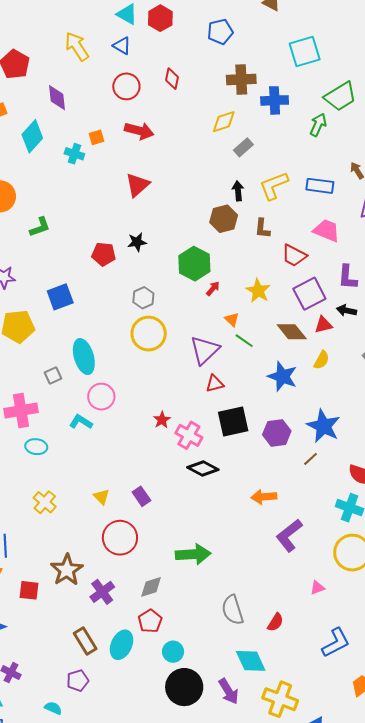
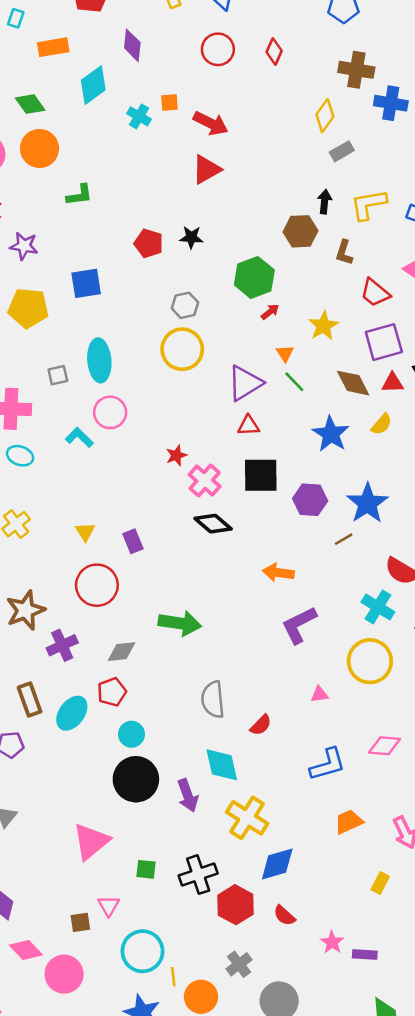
yellow diamond: (224, 122) -> (325, 116), turned -48
red arrow: (139, 131) -> (211, 123), moved

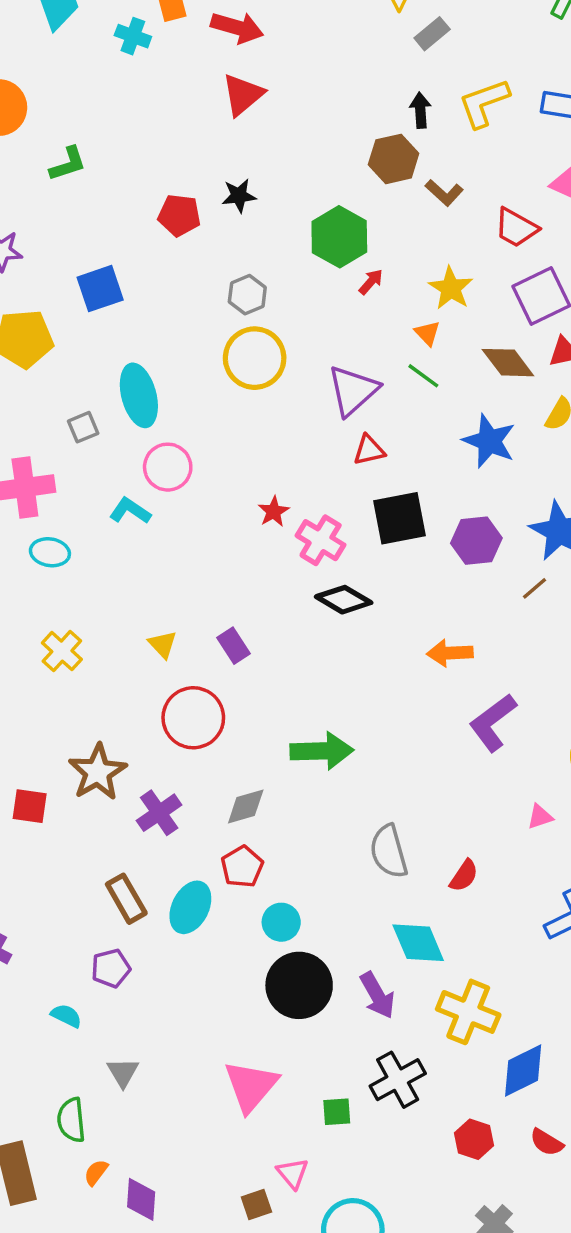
brown L-shape: (344, 253) -> (444, 193), moved, turned -55
orange triangle: (285, 353) -> (427, 333), moved
black cross: (198, 875) -> (398, 1080), moved
red hexagon: (236, 905) -> (474, 1139), size x0.7

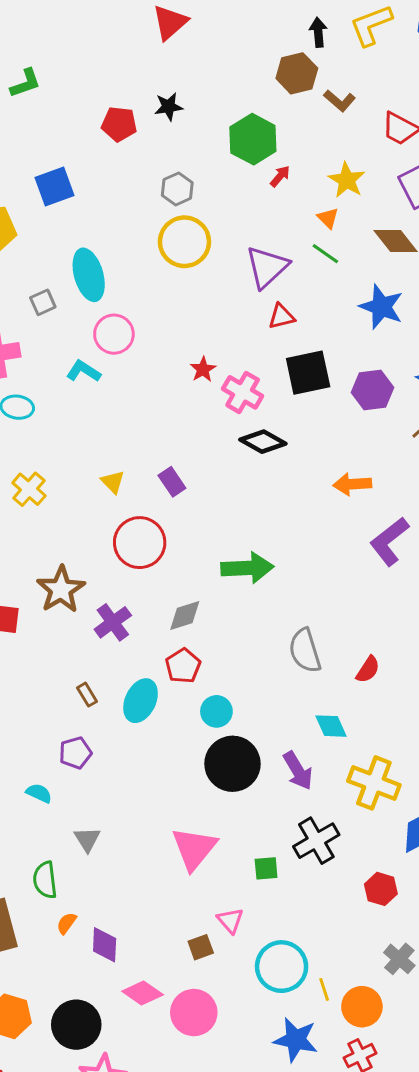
brown rectangle: (126, 899) -> (87, 695), size x0.6
cyan diamond: (418, 943) -> (331, 726), size x0.7

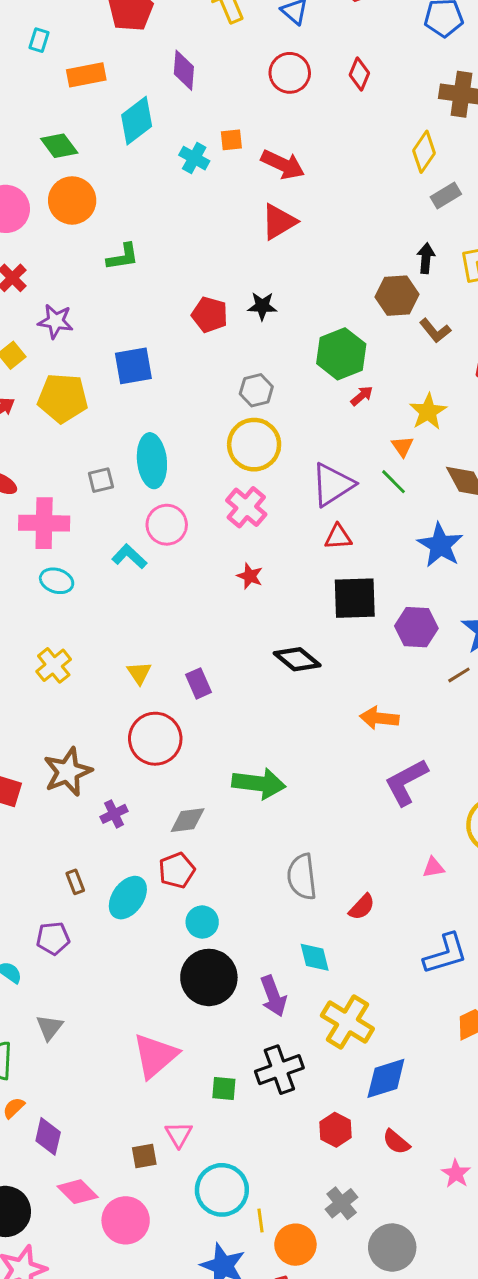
red star: (203, 369) -> (250, 576), turned -30
pink cross: (243, 392) -> (246, 507), moved
purple cross: (113, 622) -> (114, 814), size x0.7

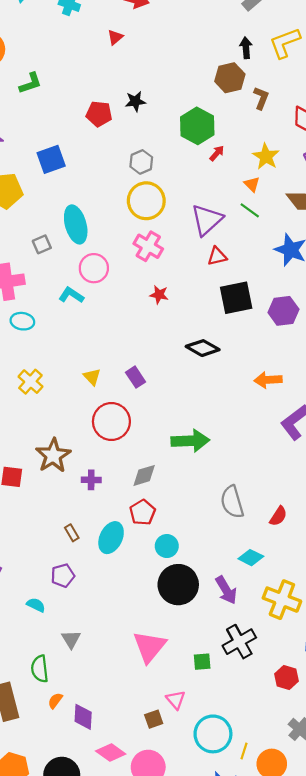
red triangle: (279, 222) -> (115, 37), moved, size x0.6
brown L-shape: (435, 331) -> (261, 98), turned -110
purple cross: (114, 814) -> (91, 480), turned 36
cyan diamond: (315, 957) -> (251, 558), turned -40
yellow line: (261, 1221) -> (244, 751), turned 35

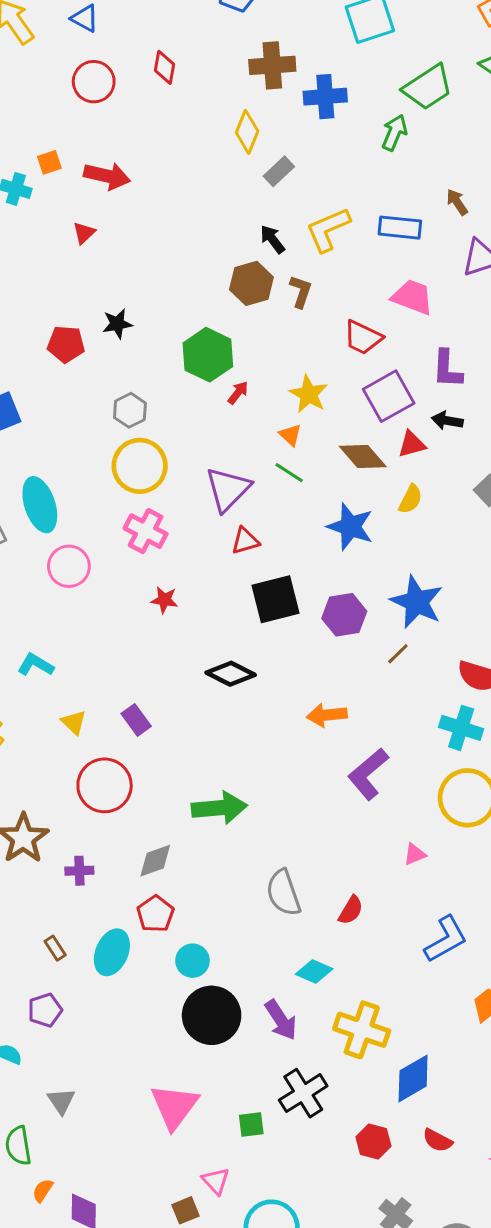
black arrow: (246, 48) -> (273, 239), turned -30
brown L-shape: (261, 98) -> (301, 291), moved
cyan L-shape: (71, 295) -> (36, 665), moved

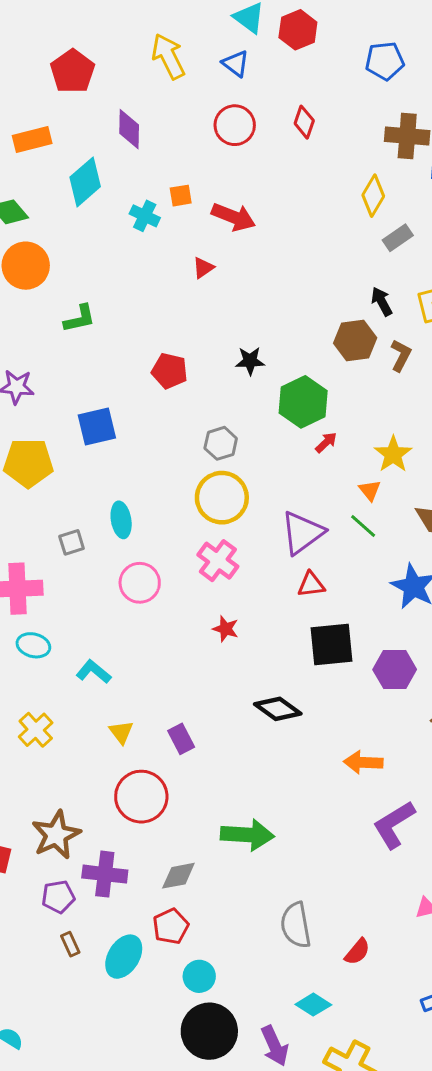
black star: (117, 324) -> (250, 361), moved
cyan ellipse: (40, 505) -> (121, 520), size x0.7
purple cross: (79, 871) -> (105, 874), size x1.6
purple pentagon: (45, 1010) -> (58, 897), moved

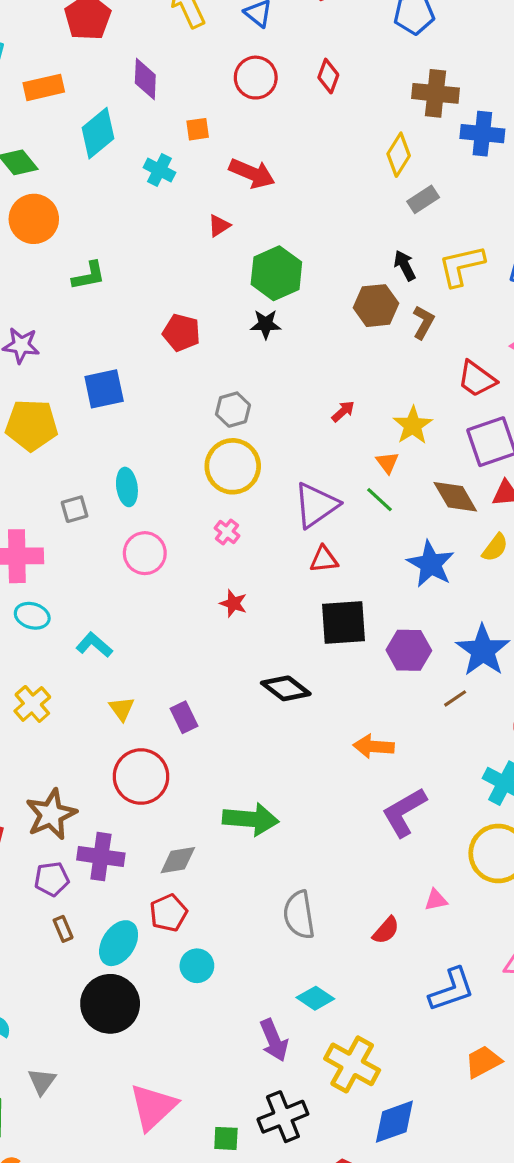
orange square: (181, 196) -> (198, 129), moved
green hexagon: (303, 402) -> (276, 273), moved
pink cross: (218, 561) -> (227, 532), size x0.6
red semicircle: (357, 952) -> (386, 930), moved
black circle: (209, 1031) -> (110, 1004), moved

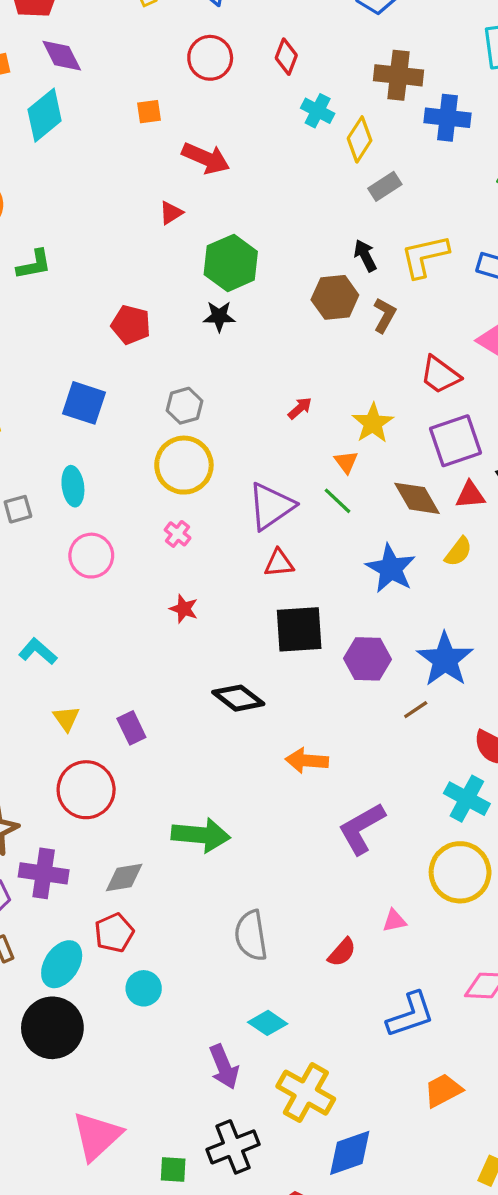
purple diamond: (145, 79) -> (62, 56), moved, turned -30
cyan cross: (159, 170) -> (318, 111), moved
blue square: (104, 389) -> (84, 403), moved, turned 30
orange arrow: (374, 746) -> (307, 761), moved

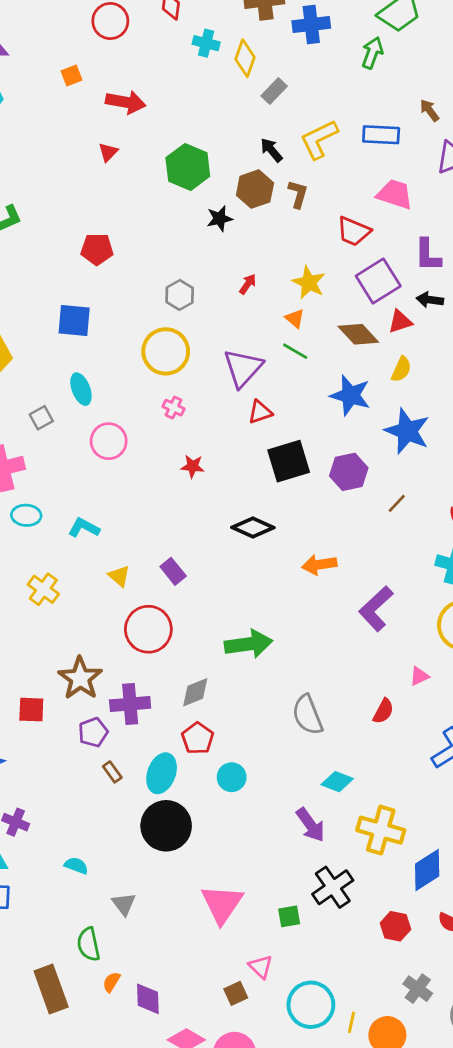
green hexagon: (231, 263) -> (188, 167), moved
black star: (219, 316) -> (220, 219), moved
gray hexagon: (184, 406) -> (180, 295), moved
blue star: (445, 659) -> (407, 431), moved

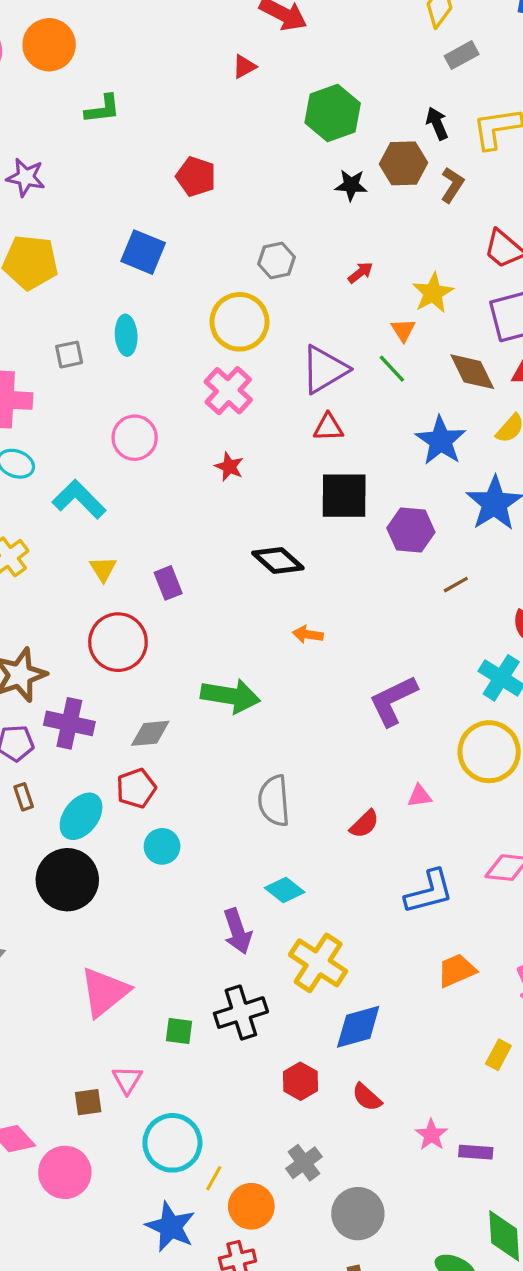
pink cross: (174, 408) -> (228, 391), size x1.8
pink circle: (109, 441) -> (135, 438), moved
cyan L-shape: (84, 528) -> (79, 499), size x1.4
orange arrow: (319, 565) -> (308, 634), moved, size x0.7

